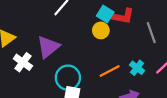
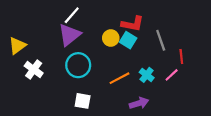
cyan square: (105, 14) -> (128, 40), moved
purple triangle: (48, 47) -> (69, 35), moved
cyan circle: (68, 78) -> (78, 65), moved

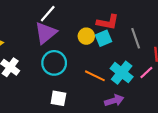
cyan square: (128, 40) -> (103, 38), turned 35
cyan cross: (147, 75) -> (122, 73), size x1.5
orange line: (119, 78) -> (95, 76), turned 54

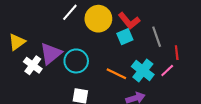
red L-shape: (108, 22) -> (129, 21), turned 40
purple triangle: (46, 33) -> (51, 54), moved
yellow circle: (86, 36) -> (98, 19), moved, size x1.6

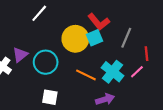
yellow circle: (98, 19) -> (75, 39), moved
gray line: (157, 37) -> (126, 38), turned 42
purple triangle: (51, 54) -> (20, 55), size x0.7

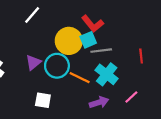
gray line: (126, 38) -> (101, 51), moved, turned 60
purple triangle: (20, 55) -> (33, 62), moved
cyan circle: (46, 62) -> (57, 66), moved
pink line: (137, 72) -> (131, 97), moved

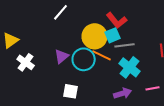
orange line: (80, 78) -> (102, 55), moved
pink line: (131, 97) -> (153, 88), turned 32

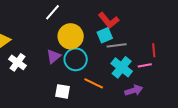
yellow circle: (95, 36) -> (71, 36), moved
orange line: (102, 55) -> (94, 83), moved
pink line: (153, 88) -> (145, 65), moved
purple arrow: (123, 93) -> (134, 90), moved

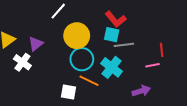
cyan square: (105, 35) -> (112, 35), turned 35
purple triangle: (54, 56) -> (36, 44), moved
cyan cross: (122, 67) -> (112, 67), moved
orange line: (94, 83) -> (89, 81), moved

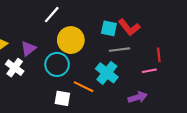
red L-shape: (116, 19) -> (129, 27), moved
cyan square: (112, 35) -> (109, 28), moved
cyan circle: (82, 59) -> (57, 64), moved

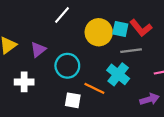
yellow circle: (71, 40) -> (99, 32), moved
white cross: (15, 68) -> (24, 82), moved, turned -36

